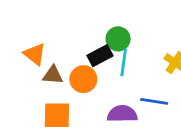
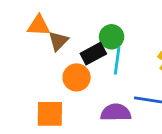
orange triangle: (35, 54) -> (39, 26), moved, turned -35
brown triangle: (53, 75) -> (58, 41), moved, turned -50

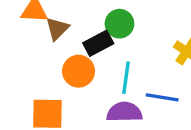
cyan line: (117, 61) -> (126, 78), moved

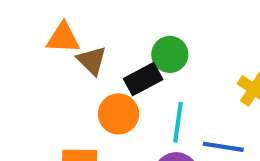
brown triangle: (57, 29) -> (92, 61), turned -30

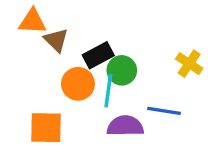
green circle: (170, 54) -> (122, 70), moved
cyan line: (178, 122) -> (108, 91), moved

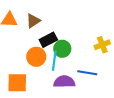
brown triangle: (56, 40) -> (33, 21), moved, turned 42
yellow cross: (189, 64) -> (102, 45), turned 35

